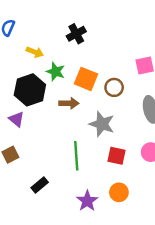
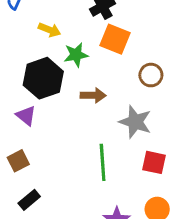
green star: (56, 72) -> (76, 55), turned -30
orange square: (86, 79) -> (115, 39), moved
black rectangle: (40, 185) -> (29, 200), moved

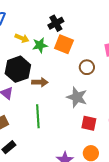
green star: (76, 55) -> (40, 45), moved
brown arrow: (93, 95) -> (40, 82), moved
green line: (103, 162) -> (38, 116), moved

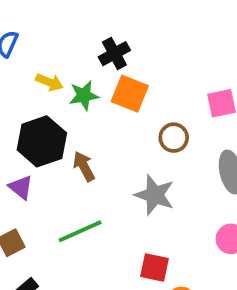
brown arrow: (40, 82) -> (84, 166), turned -119
green line: (38, 116) -> (80, 231), turned 70
red square: (89, 123) -> (155, 268), moved

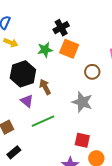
yellow arrow: (49, 82) -> (11, 43), moved
purple triangle: (21, 187) -> (27, 101), moved

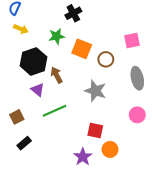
orange square: (69, 49) -> (82, 49), moved

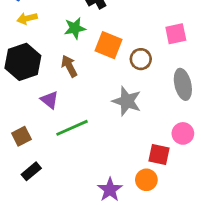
yellow arrow: (21, 29) -> (27, 18), turned 144
black hexagon: (34, 61) -> (23, 62), moved
brown arrow: (57, 75) -> (69, 66), moved
red square: (95, 131) -> (159, 155), moved

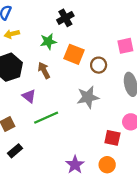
gray star: (127, 101) -> (88, 97), turned -30
orange circle: (146, 180) -> (107, 165), moved

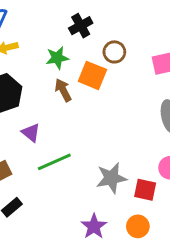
brown circle: (99, 65) -> (114, 52), moved
brown arrow: (44, 70) -> (63, 90), moved
gray star: (88, 97) -> (111, 178), moved

